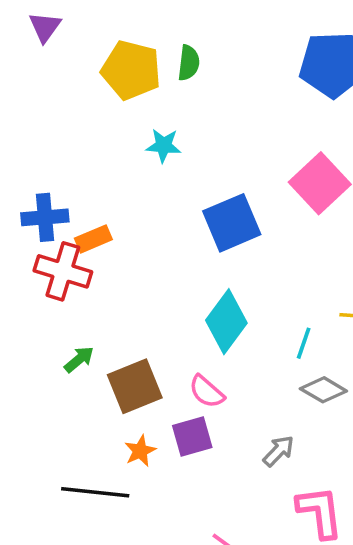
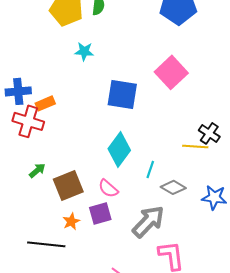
blue square: (232, 223) -> (122, 94), turned 32
cyan line: (304, 343) -> (150, 169), moved
gray arrow: (278, 451) -> (148, 221), size x1.8

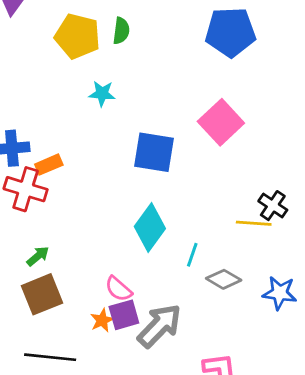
brown square: (68, 185) -> (42, 294), moved
pink semicircle: (108, 188) -> (118, 289), moved
orange star: (71, 221) -> (102, 320), moved
gray arrow: (148, 221) -> (159, 326), moved

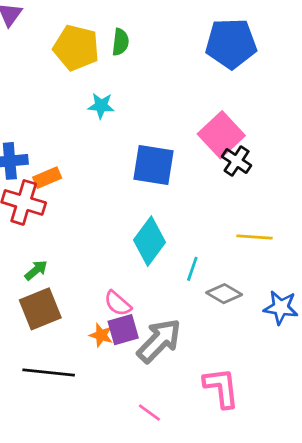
black cross: (273, 206) -> (237, 161), moved
orange star: (102, 320) -> (101, 335), turned -30

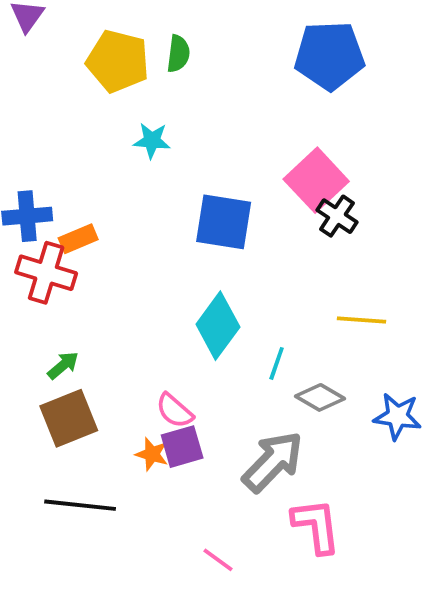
gray arrow: (159, 341) -> (273, 462), moved

